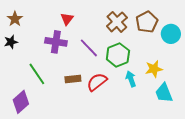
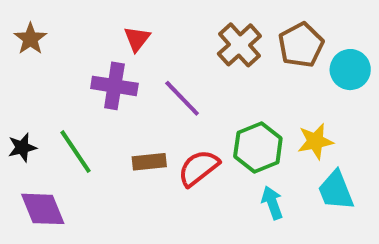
black star: (11, 42) -> (22, 147), moved
green hexagon: (118, 55) -> (258, 147), moved
cyan arrow: (131, 79) -> (272, 203), moved
purple diamond: (21, 102) -> (43, 209), turned -70

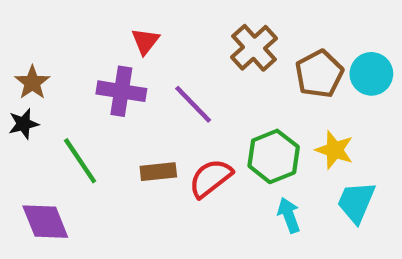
brown star: (30, 39) -> (32, 83), moved
brown pentagon: (301, 45) -> (319, 74), moved
yellow star: (315, 141) -> (334, 150), turned 30
black star: (22, 147) -> (24, 124), moved
cyan trapezoid: (336, 190) -> (356, 202), turned 45

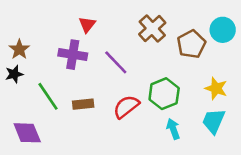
cyan circle: (371, 74) -> (223, 30), moved
yellow star: (334, 150) -> (216, 88), moved
brown rectangle: (158, 172) -> (83, 104), moved

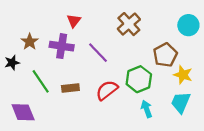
brown pentagon: (191, 44) -> (165, 55), moved
brown star: (19, 49) -> (30, 42), moved

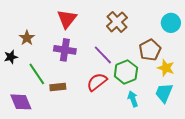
red triangle: (74, 21) -> (67, 19), size x1.5
purple cross: (62, 46) -> (65, 50), moved
purple line: (98, 53) -> (103, 55), moved
brown rectangle: (70, 88) -> (58, 87), moved

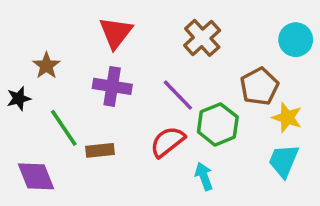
cyan arrow: (133, 99) -> (204, 176), moved

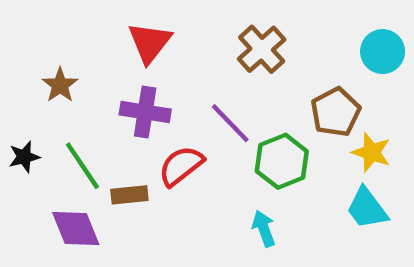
black star: (19, 98) -> (24, 157), moved
red semicircle: (168, 142) -> (181, 166), moved
cyan trapezoid: (284, 161) -> (367, 208), turned -60
purple diamond: (36, 176) -> (76, 228), moved

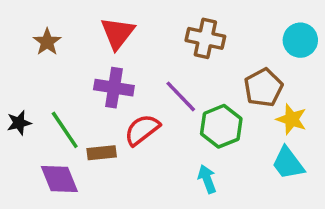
brown cross: (262, 49) -> (205, 38), turned -36
brown star: (60, 85) -> (47, 42), moved

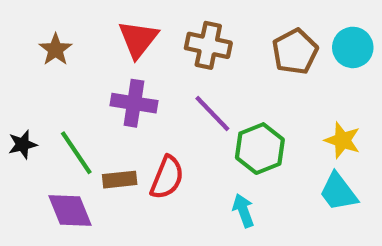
brown cross: (205, 38) -> (208, 45), moved
brown pentagon: (263, 88) -> (295, 52), moved
red semicircle: (142, 130) -> (167, 177), moved, turned 150

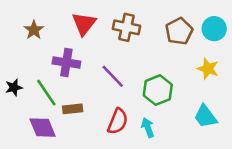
purple cross: (134, 103) -> (66, 62), moved
purple line: (212, 114) -> (113, 76), moved
yellow star: (342, 140) -> (208, 69), moved
red semicircle: (167, 177) -> (118, 121), moved

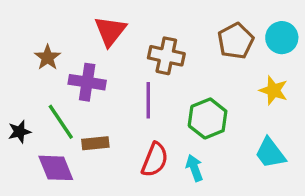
brown cross: (126, 27) -> (166, 56), moved
brown star: (34, 30) -> (48, 57), moved
purple line: (113, 76) -> (148, 100), turned 44
black star: (14, 88) -> (20, 132), moved

